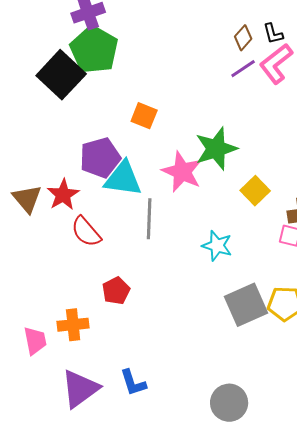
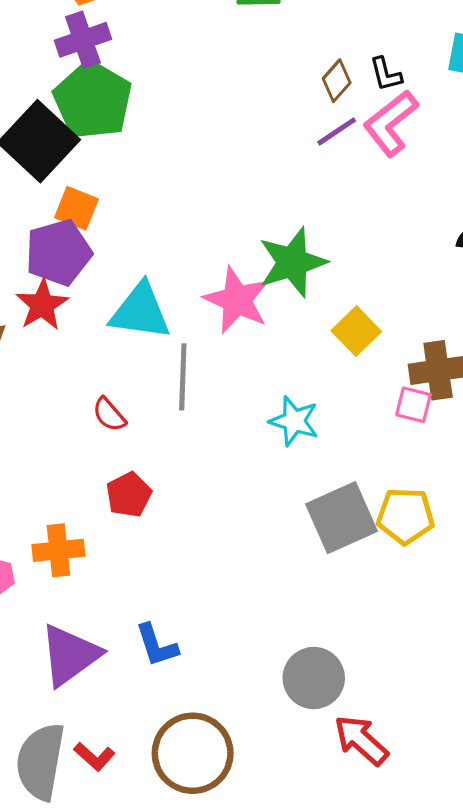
orange square: (144, 116) -> (76, 208), moved
purple pentagon: (100, 158) -> (58, 253), moved
red star: (63, 195) -> (42, 305), moved
red semicircle: (86, 232) -> (109, 415), moved, size x0.7

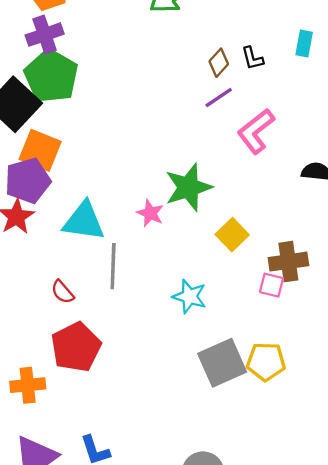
pink L-shape: (391, 123) -> (256, 131), moved
orange square: (76, 208) -> (40, 150), size x1.4
pink star: (237, 300) -> (150, 213), size x0.6
red pentagon: (129, 495) -> (76, 347), size x1.6

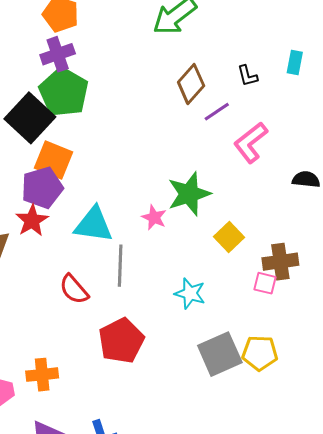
brown diamond: (219, 63) -> (191, 84), moved, size x1.5
red semicircle: (63, 292) -> (74, 289), size x1.4
red pentagon: (76, 347) -> (121, 341), moved

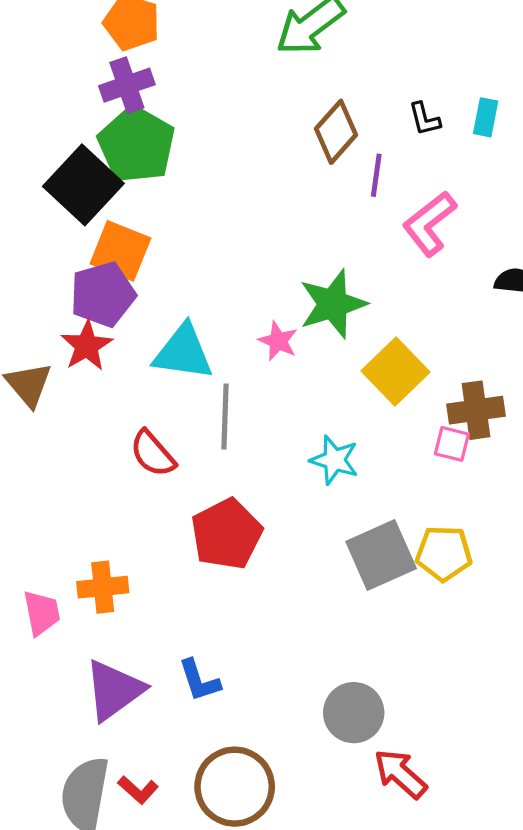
cyan rectangle: (295, 62) -> (486, 117), moved
purple line: (217, 112) -> (376, 175), turned -48
yellow square: (229, 237) -> (396, 372), size x1.4

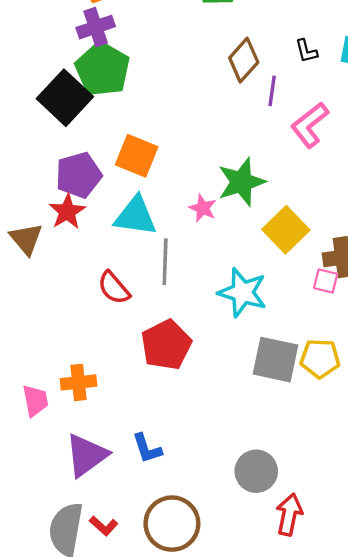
orange square: (120, 251) -> (137, 156), moved
cyan star: (334, 460) -> (243, 292), size x1.4
gray square: (381, 555) -> (276, 360), turned 36
red arrow: (400, 774) -> (289, 514), turned 60

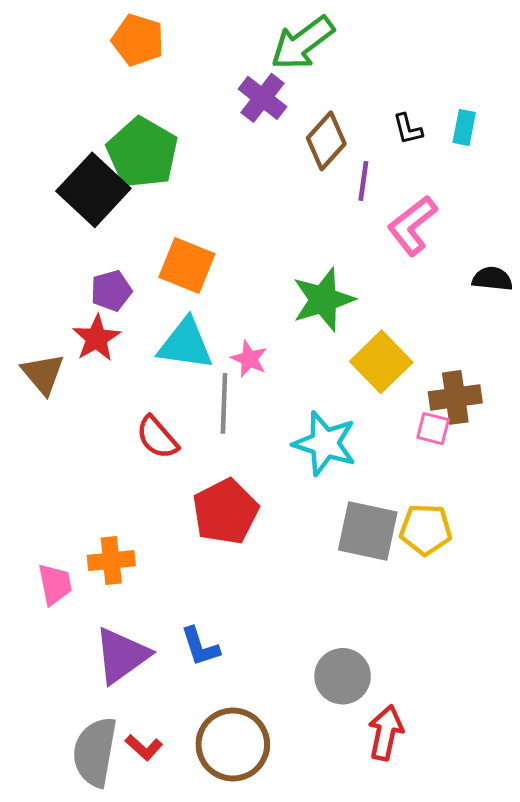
purple cross: (96, 27) -> (262, 98), moved, turned -33
purple pentagon: (79, 175) -> (111, 291), size x0.7
pink star: (203, 208) -> (249, 359), moved

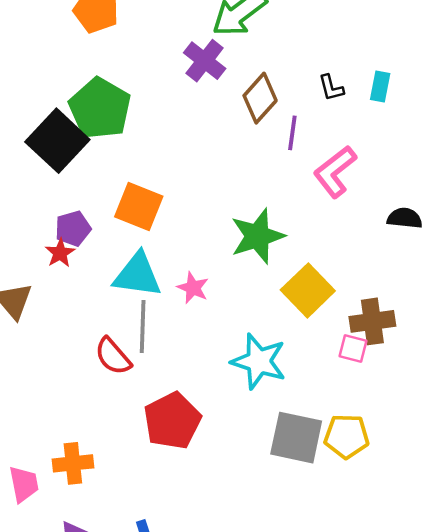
red star: (96, 338) -> (60, 253), moved, size x0.7
gray line: (224, 403) -> (143, 327), moved

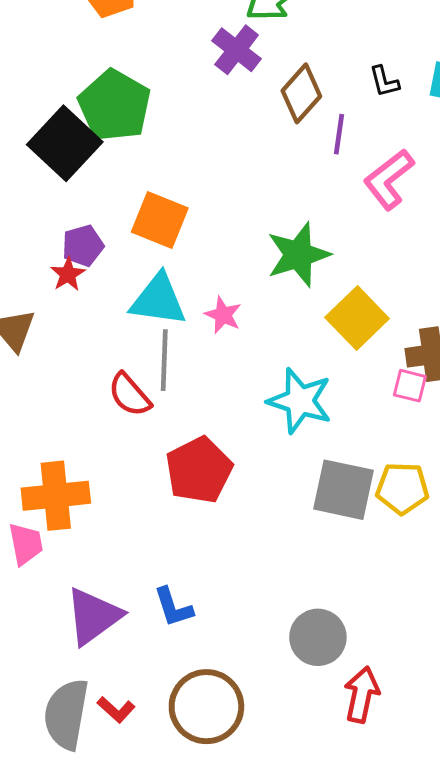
orange cross: (73, 463) -> (56, 496), moved, size x1.4

